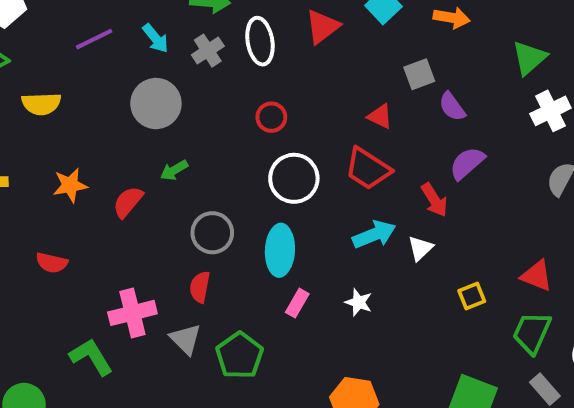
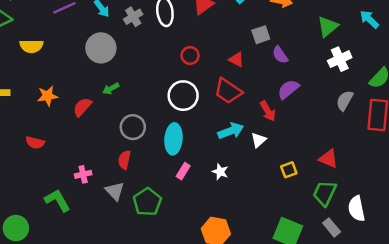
red circle: (271, 117) -> (190, 56), moved
pink cross: (132, 313) -> (83, 174), size x0.6

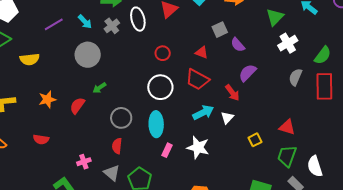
white star: (220, 172) -> (198, 147), size x1.6

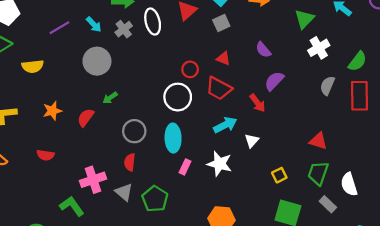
gray square: (220, 30) -> (221, 23), moved
red circle: (163, 53) -> (190, 69), moved
white triangle: (227, 118) -> (252, 141), moved
yellow square: (255, 140) -> (279, 175), moved
pink cross: (84, 162) -> (93, 180), size x1.6

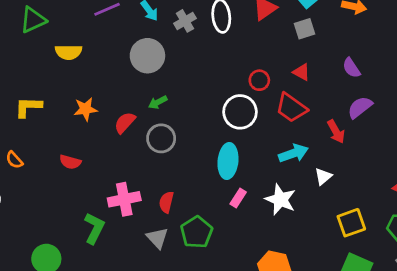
gray circle: (134, 131) -> (161, 138), moved
red semicircle: (130, 162) -> (166, 202), moved
yellow square: (279, 175) -> (351, 223), size x1.5
gray triangle: (124, 192) -> (157, 238), moved
green L-shape: (72, 206) -> (94, 228), turned 55

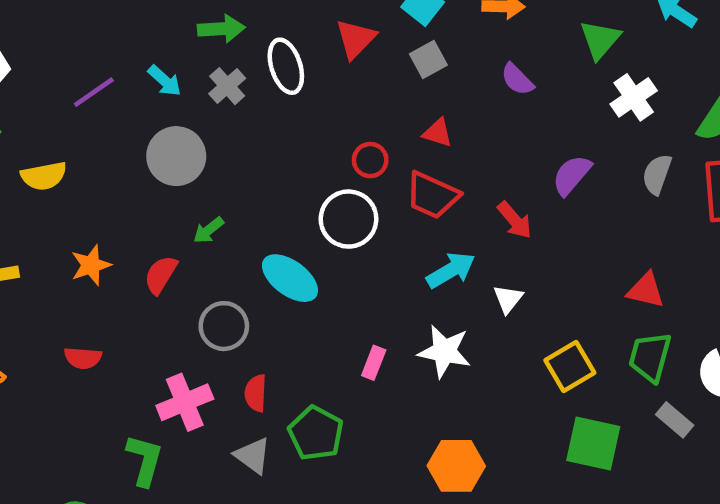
purple semicircle: (351, 68) -> (517, 79), moved
purple semicircle: (360, 107) -> (572, 175), moved
gray circle: (161, 138) -> (224, 326), moved
cyan ellipse: (228, 161) -> (290, 278), moved, turned -48

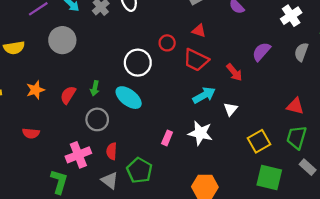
gray circle: (176, 156) -> (62, 40), moved
white circle: (348, 219) -> (138, 63), moved
green arrow: (209, 230) -> (95, 88), moved, turned -40

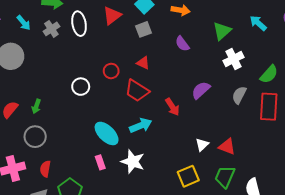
white circle: (138, 63) -> (81, 87), size x0.7
cyan ellipse: (129, 98) -> (107, 133), moved
white triangle: (231, 109) -> (202, 145), moved
pink rectangle: (167, 138) -> (100, 162), turned -48

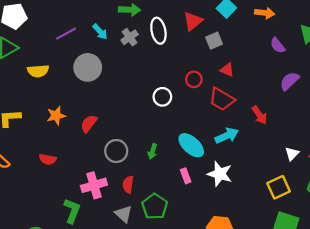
gray square: (144, 29) -> (214, 41), moved
purple semicircle: (182, 44) -> (278, 45), moved
purple semicircle: (201, 90) -> (289, 81), moved
green arrow: (36, 106) -> (152, 151), moved

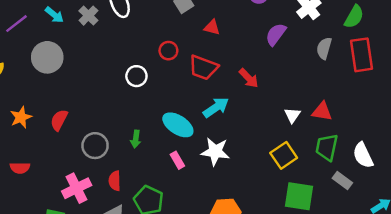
red triangle: (227, 70) -> (212, 27), moved

